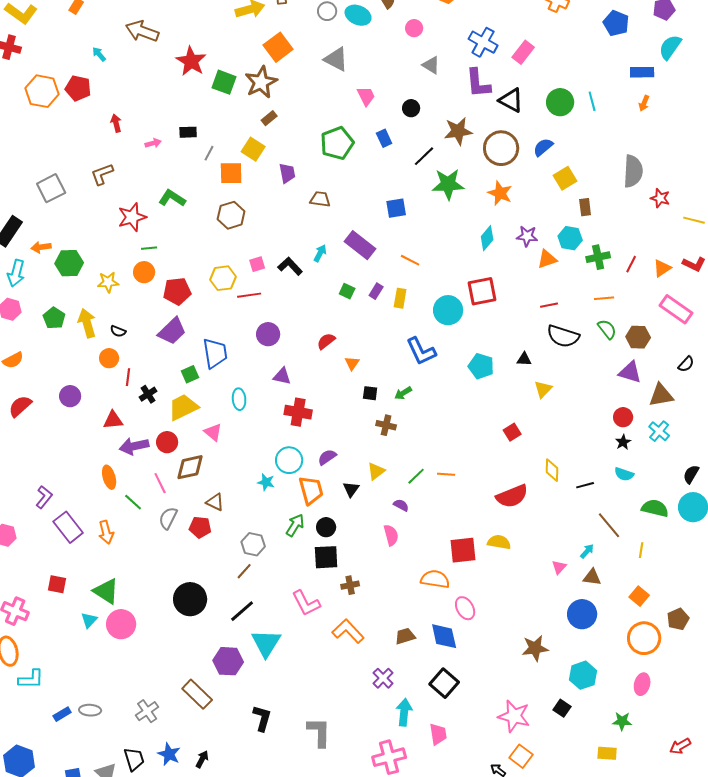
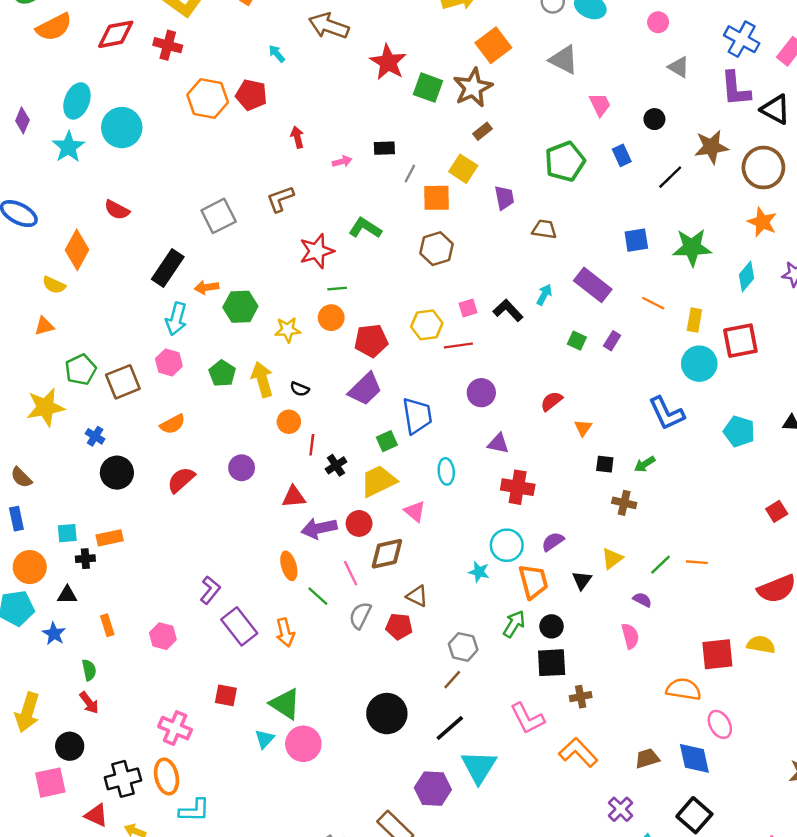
green star: (448, 184) -> (692, 247), moved
yellow rectangle: (400, 298) -> (694, 320), moved

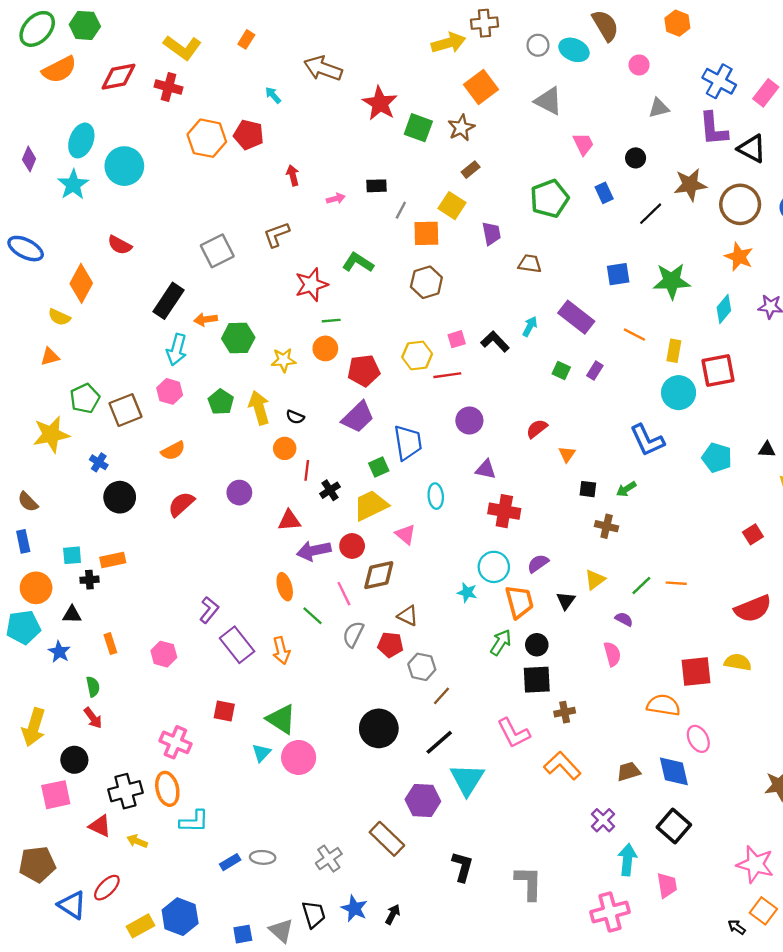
gray triangle: (679, 67) -> (659, 108), turned -45
brown star: (473, 88) -> (461, 128), size x0.7
gray hexagon: (463, 647) -> (422, 667), moved

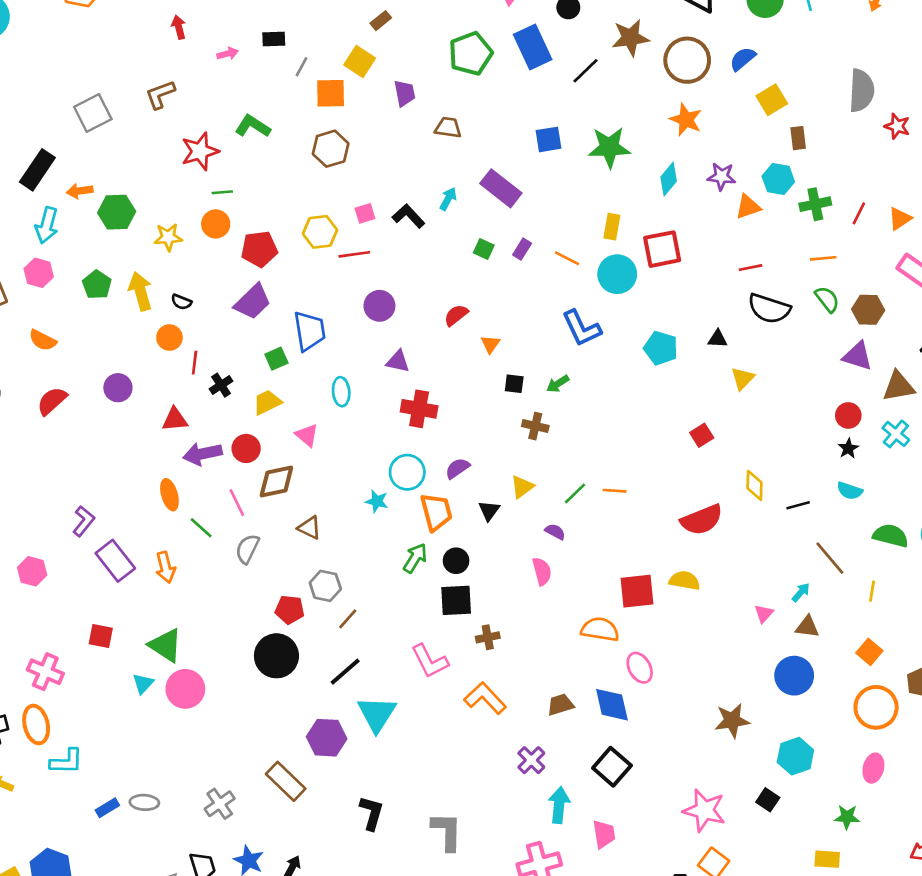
blue rectangle: (604, 193) -> (533, 47), size x1.8
orange line: (634, 335) -> (567, 258), moved
orange semicircle: (173, 451) -> (43, 340), turned 55
yellow trapezoid: (371, 505) -> (267, 402), size x0.7
red pentagon: (390, 645) -> (290, 610), moved

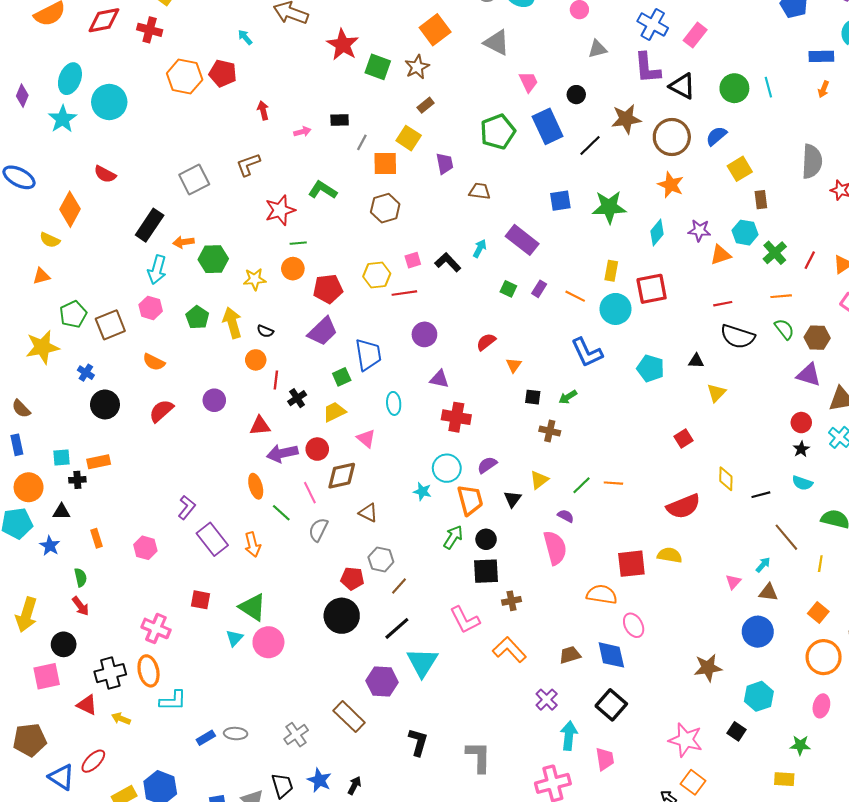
green cross: (815, 204) -> (775, 253), turned -30
pink semicircle: (542, 571) -> (555, 548), size x1.5

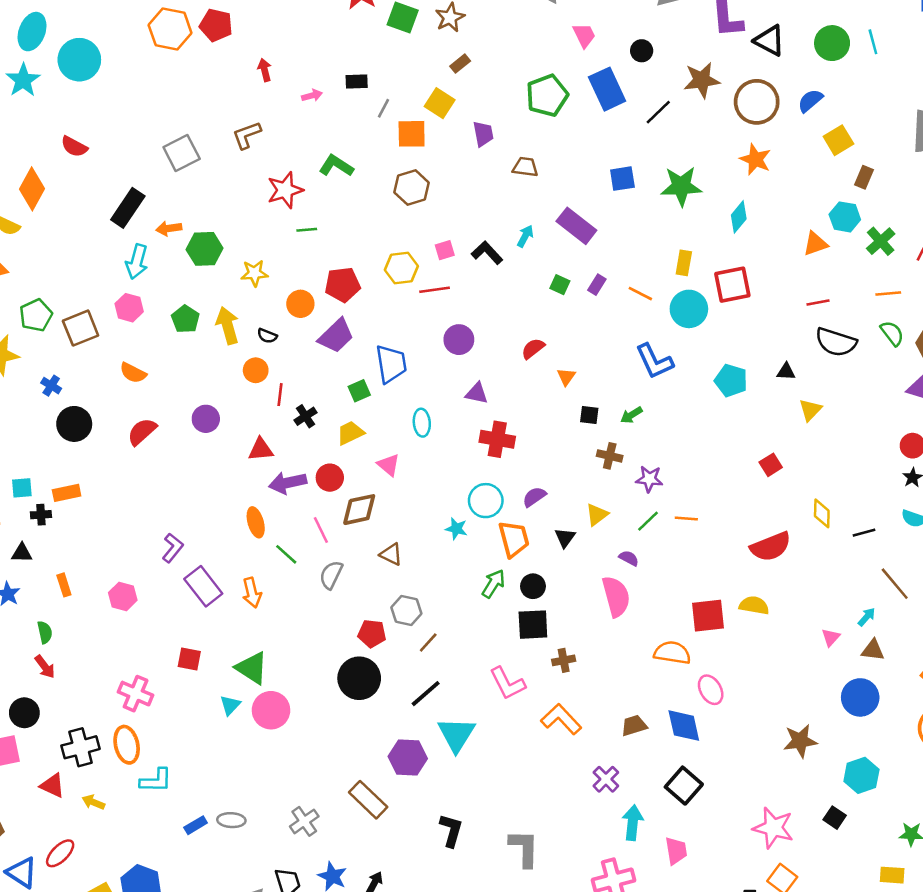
brown rectangle: (761, 200) -> (864, 177), turned 30
purple star: (699, 230) -> (649, 479), moved
orange circle: (293, 269) -> (300, 304), moved

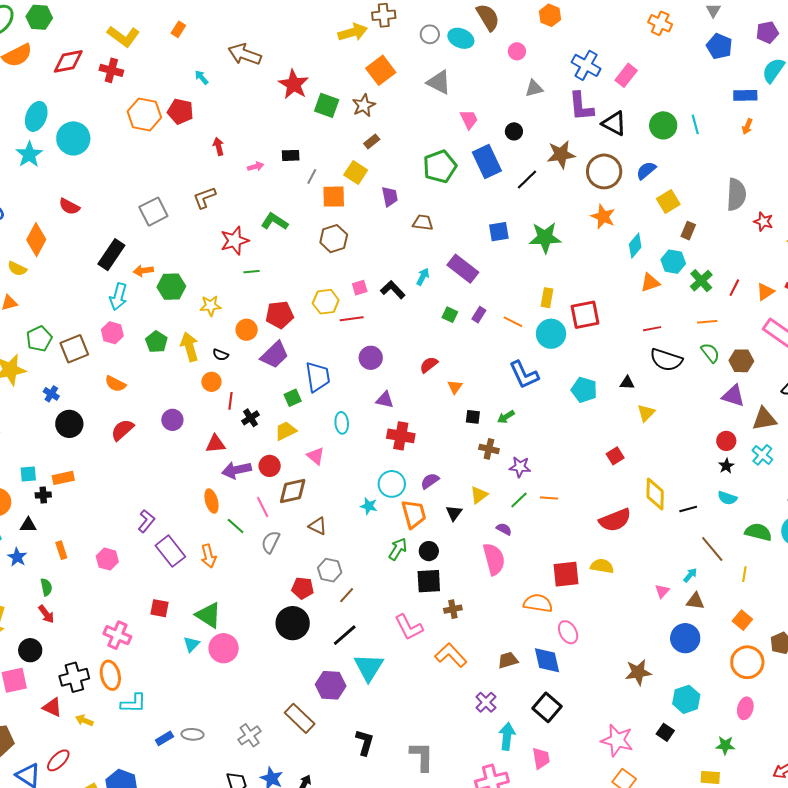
cyan diamond: (739, 217) -> (635, 246), moved
yellow diamond: (822, 513) -> (655, 494), size x1.4

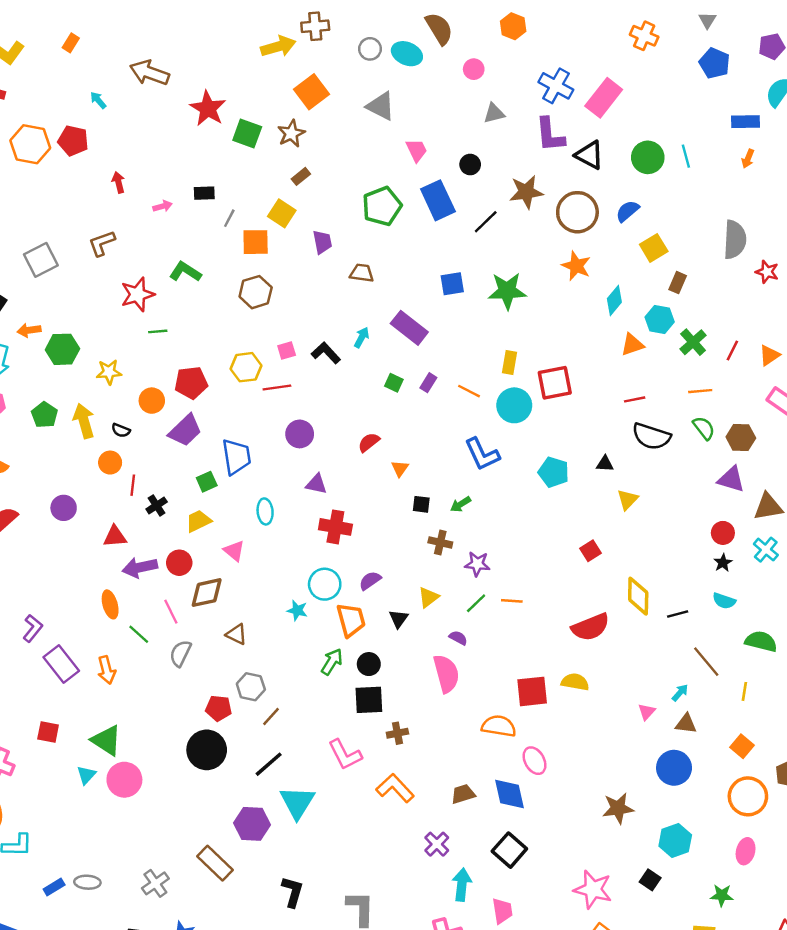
pink rectangle: (626, 75) -> (604, 98), size x1.4

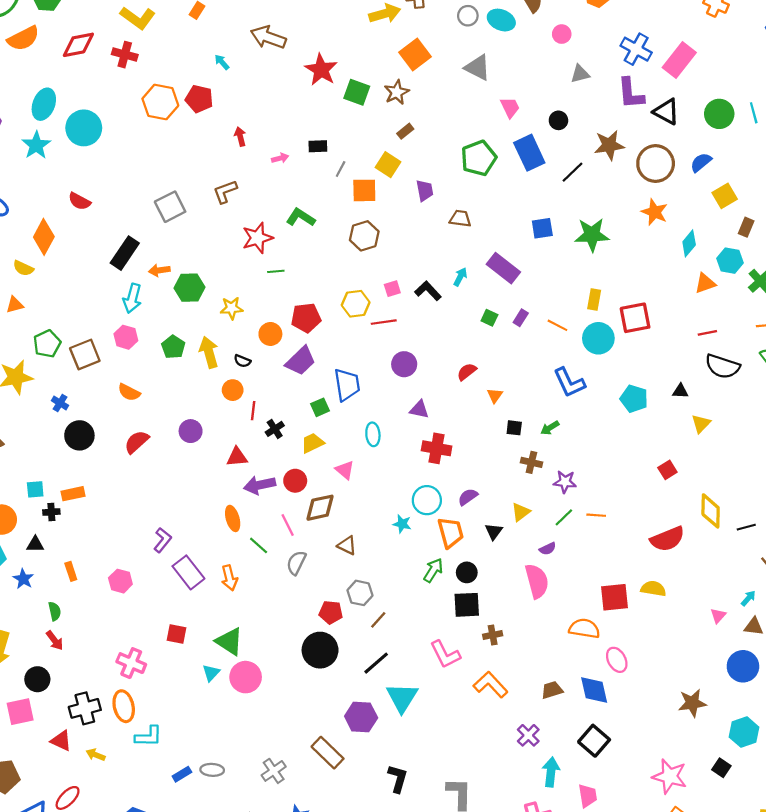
purple semicircle: (458, 638) -> (548, 549), turned 126

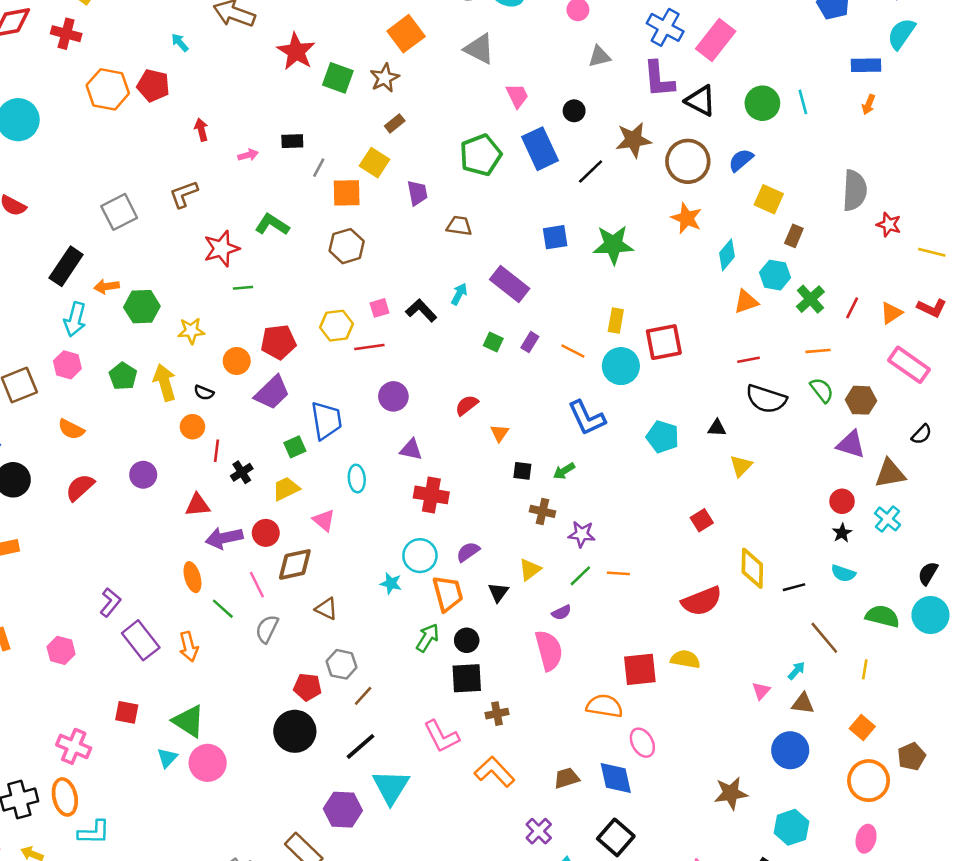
yellow square: (725, 196) -> (769, 199), turned -35

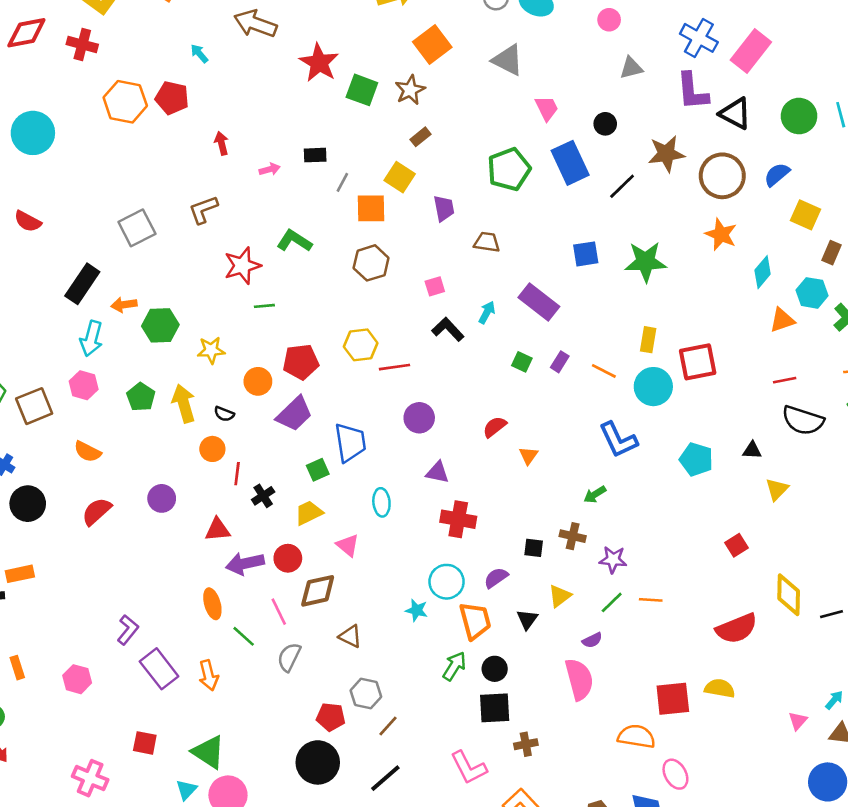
pink square: (379, 308) -> (435, 286), moved
black square: (522, 471) -> (534, 548), moved

